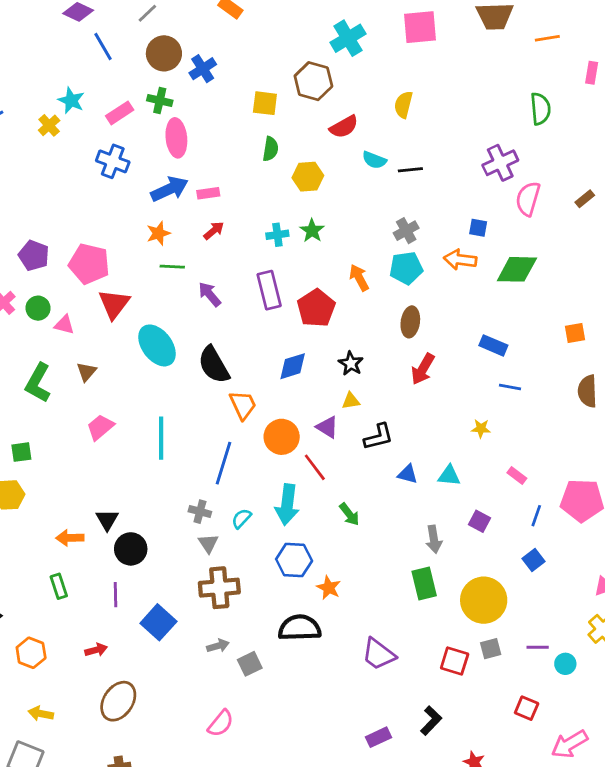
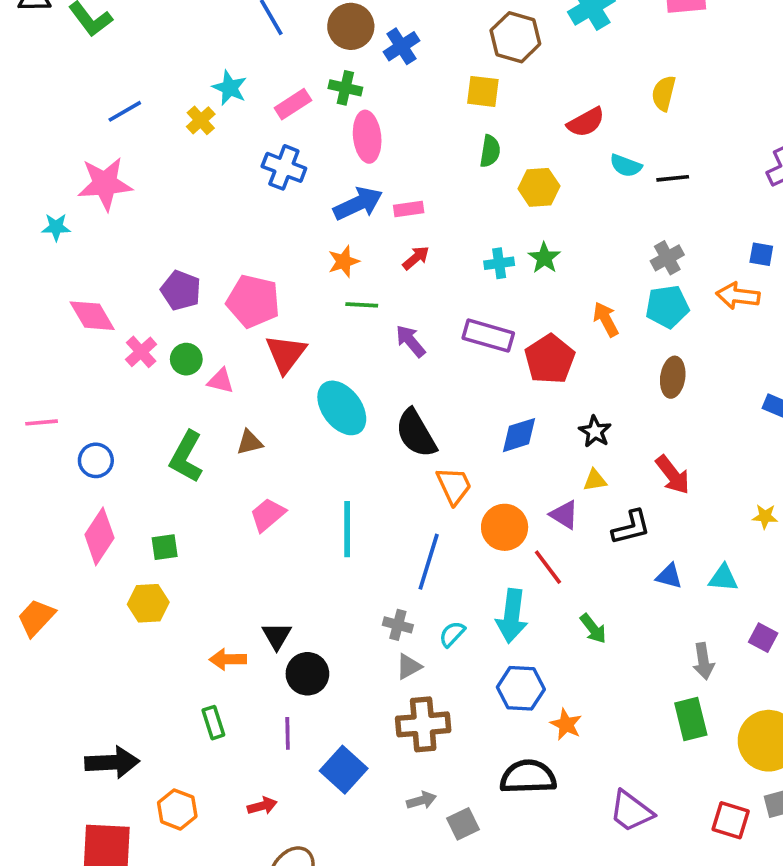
brown hexagon: (313, 81) -> (515, 37), moved
purple rectangle: (269, 290) -> (488, 336), turned -60
red arrow: (423, 369) -> (673, 475), moved, turned -68
brown triangle: (86, 372) -> (250, 442), turned 35
gray triangle: (208, 543) -> (409, 667), turned 35

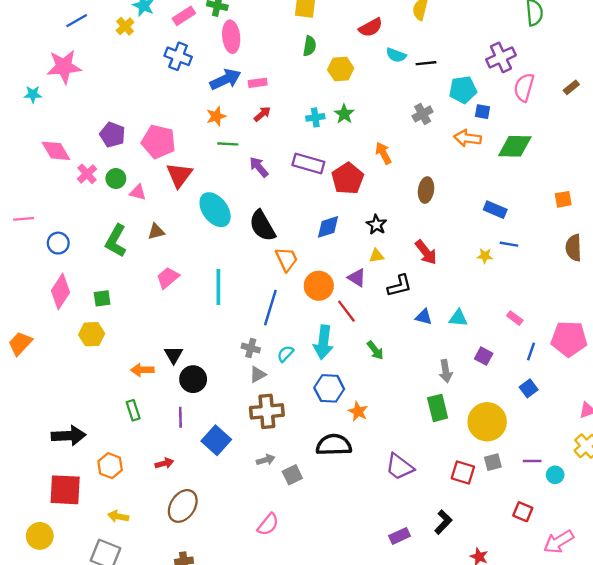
cyan pentagon: (667, 307) -> (463, 90), moved
yellow star: (765, 516) -> (485, 256), moved

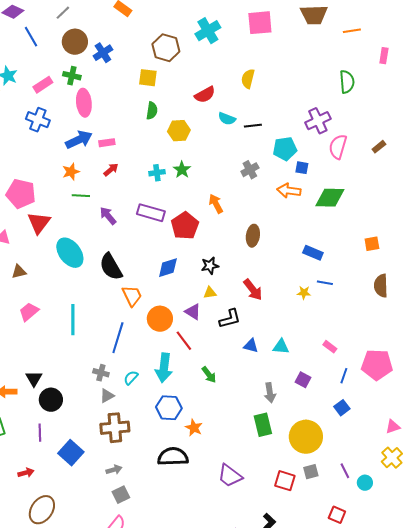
black star: (376, 225) -> (210, 266), turned 30
purple line: (532, 461) -> (345, 471), turned 63
gray square: (292, 475) -> (121, 495), moved

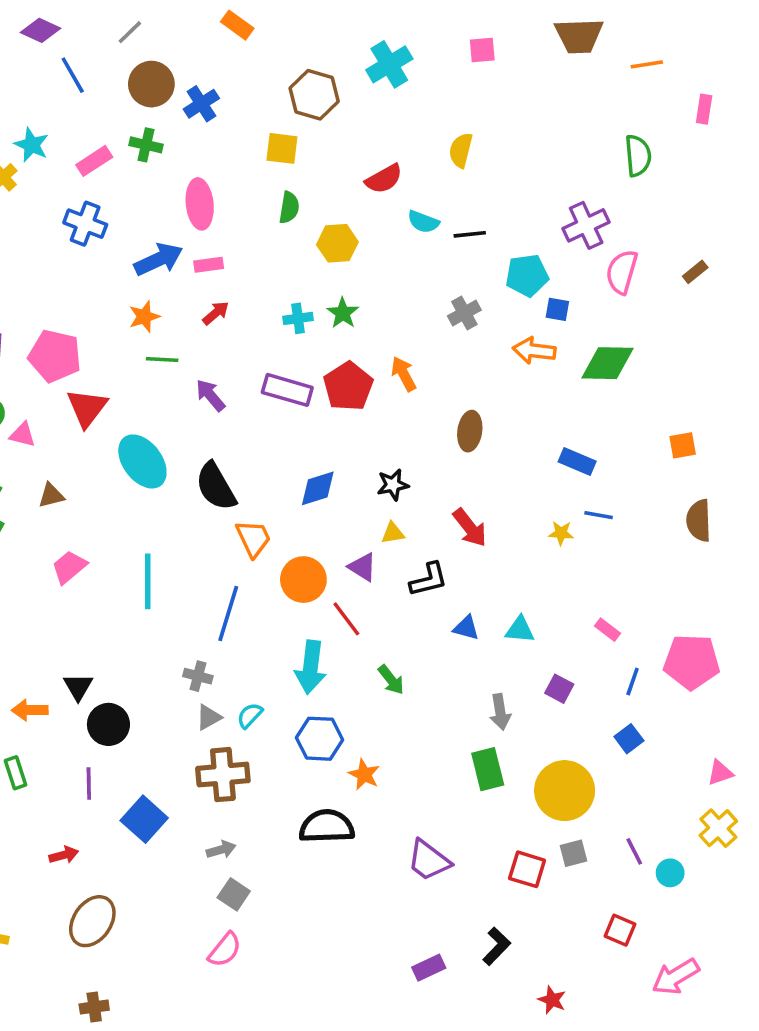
pink square: (260, 23) -> (482, 50), size x0.6
pink ellipse: (84, 103) -> (200, 204), moved
red pentagon: (185, 226) -> (348, 386), moved
cyan semicircle: (131, 378) -> (250, 715), moved
gray square: (121, 495) -> (234, 894), turned -30

